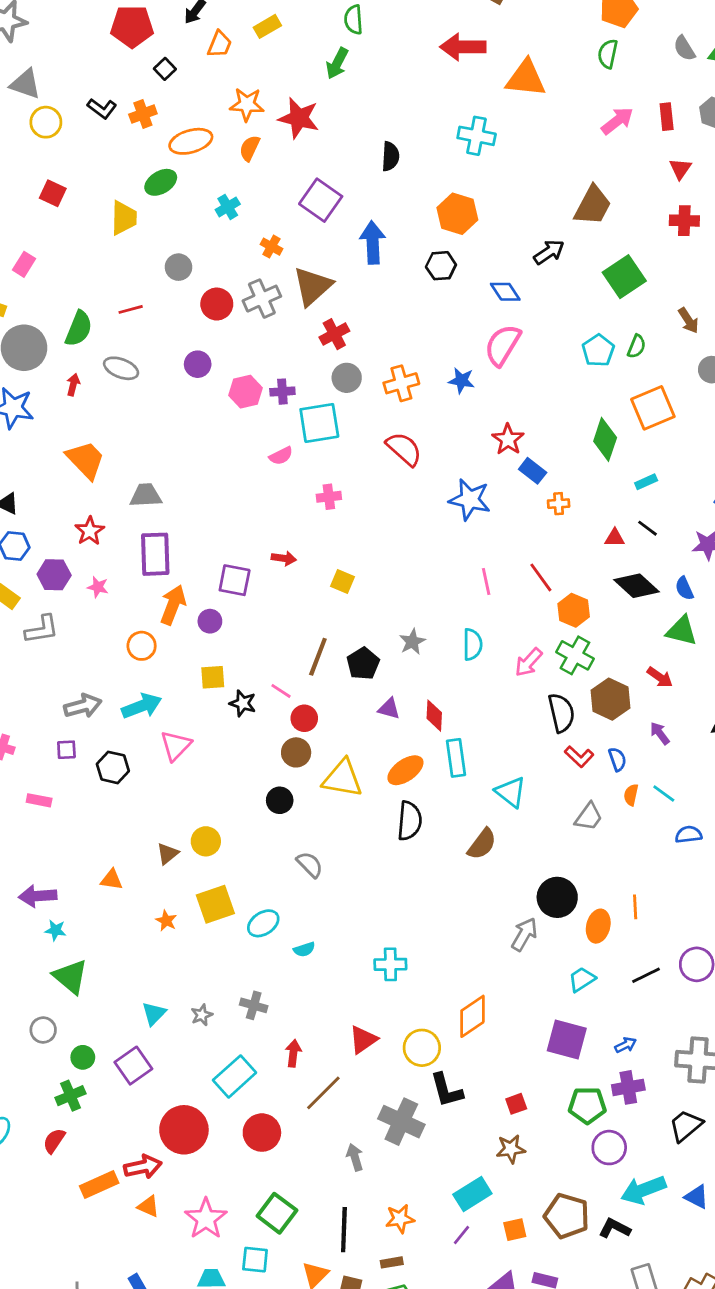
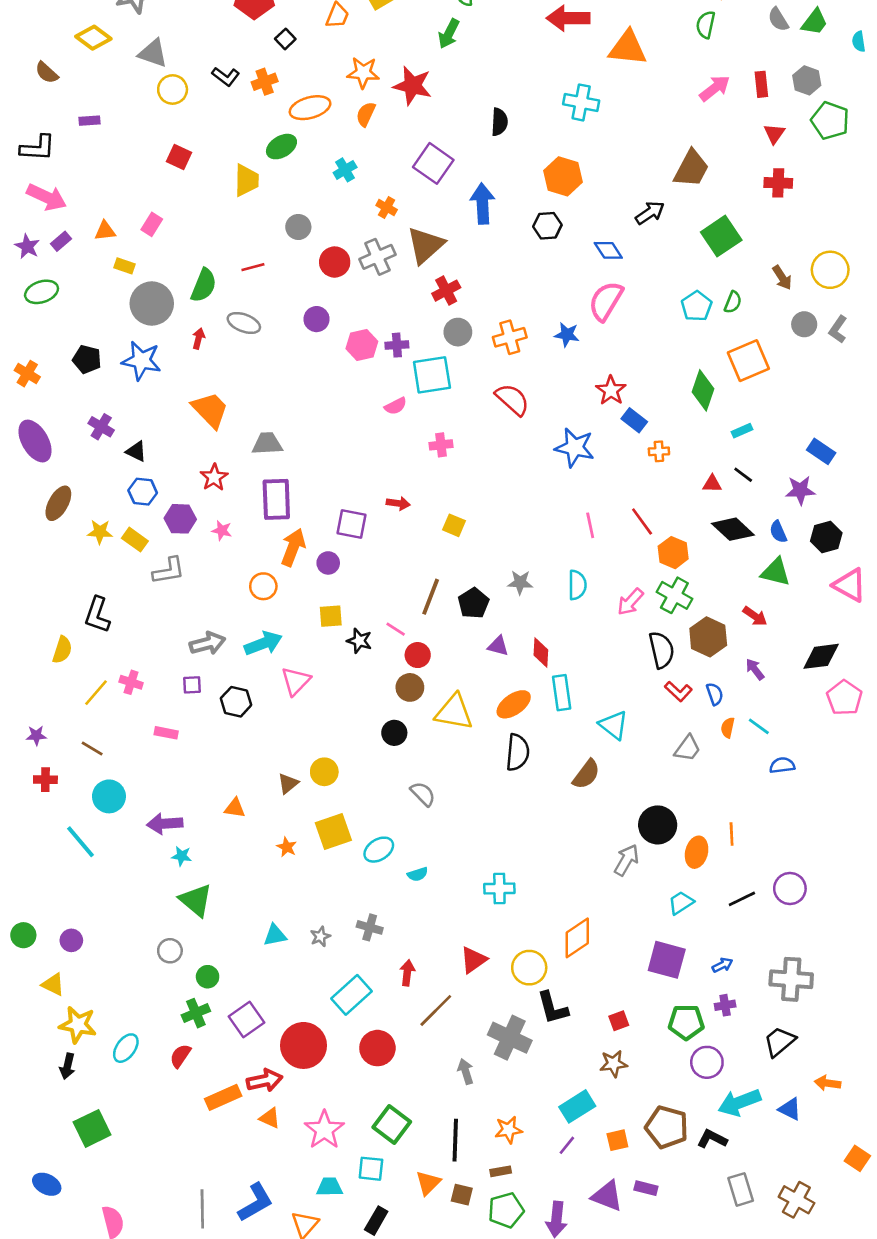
gray star: (412, 642) -> (520, 582), turned 30
cyan triangle: (154, 1014) -> (275, 935), turned 35
purple square: (133, 1066) -> (246, 1020), moved
purple cross: (628, 1087) -> (725, 1005), size x0.7

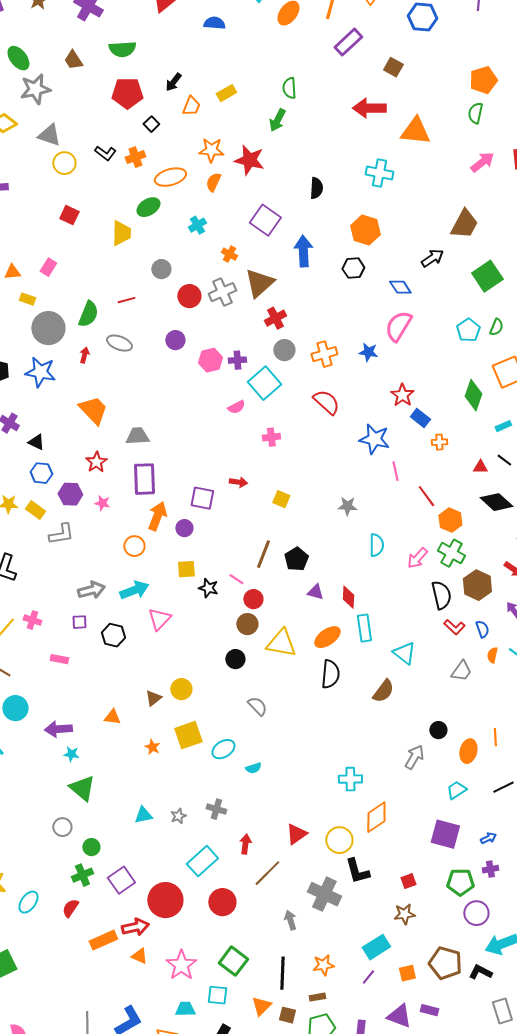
cyan square: (432, 375) -> (264, 383), turned -32
pink line: (590, 525) -> (395, 471), moved
gray star: (520, 582) -> (347, 506), moved
black circle: (658, 825) -> (438, 730), size x0.6
cyan cross: (499, 889) -> (350, 779), moved

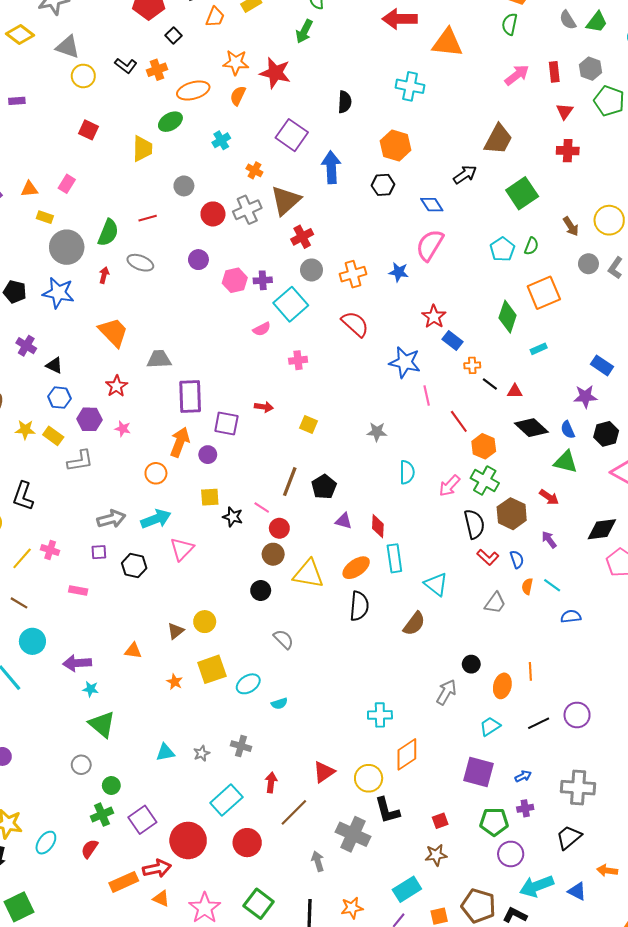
black line: (504, 460) -> (490, 384), moved
purple rectangle: (144, 479) -> (190, 397), moved

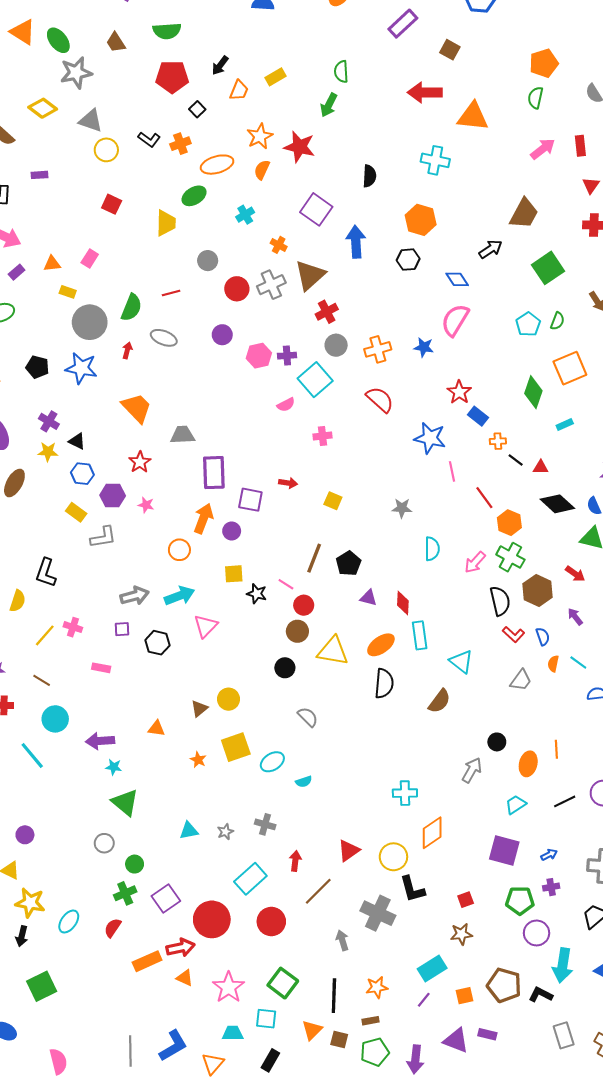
orange star: (236, 63) -> (260, 136), turned -30
yellow star: (25, 430) -> (48, 452), moved
cyan arrow: (537, 886) -> (563, 965), turned -60

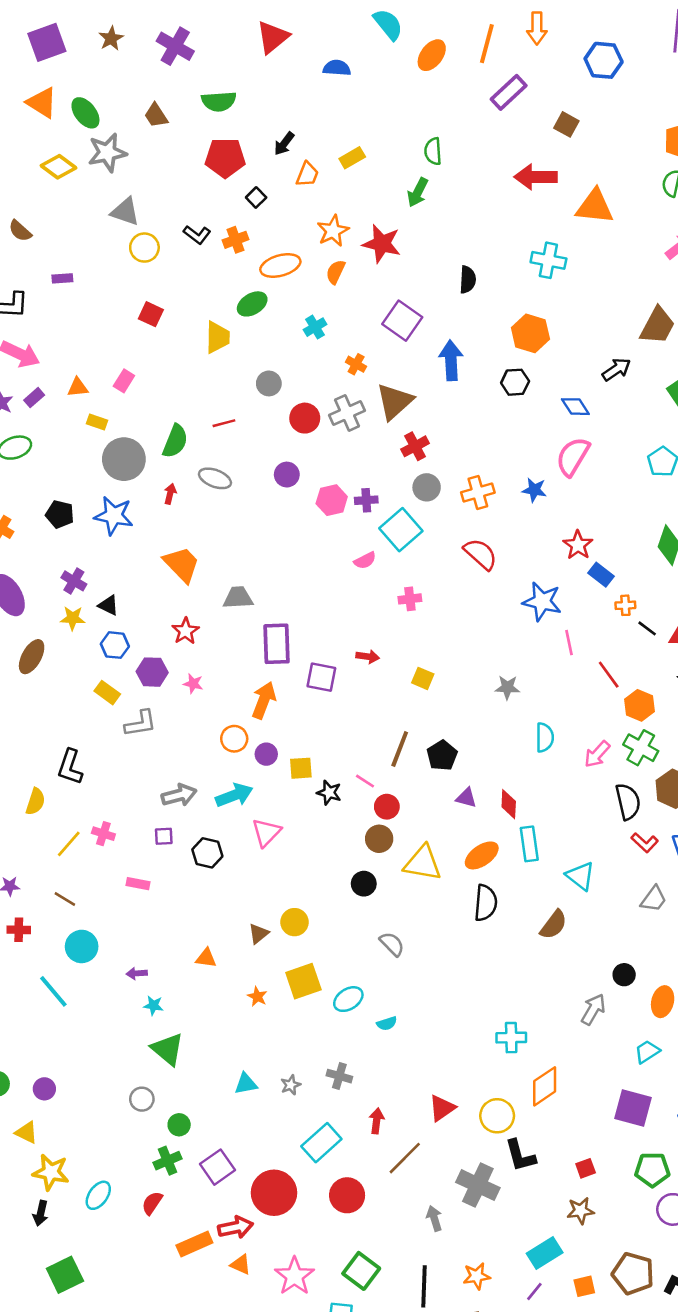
yellow diamond: (43, 108) -> (59, 167), moved
purple circle: (232, 531) -> (266, 754), moved
purple arrow: (100, 741) -> (137, 973), size x0.6

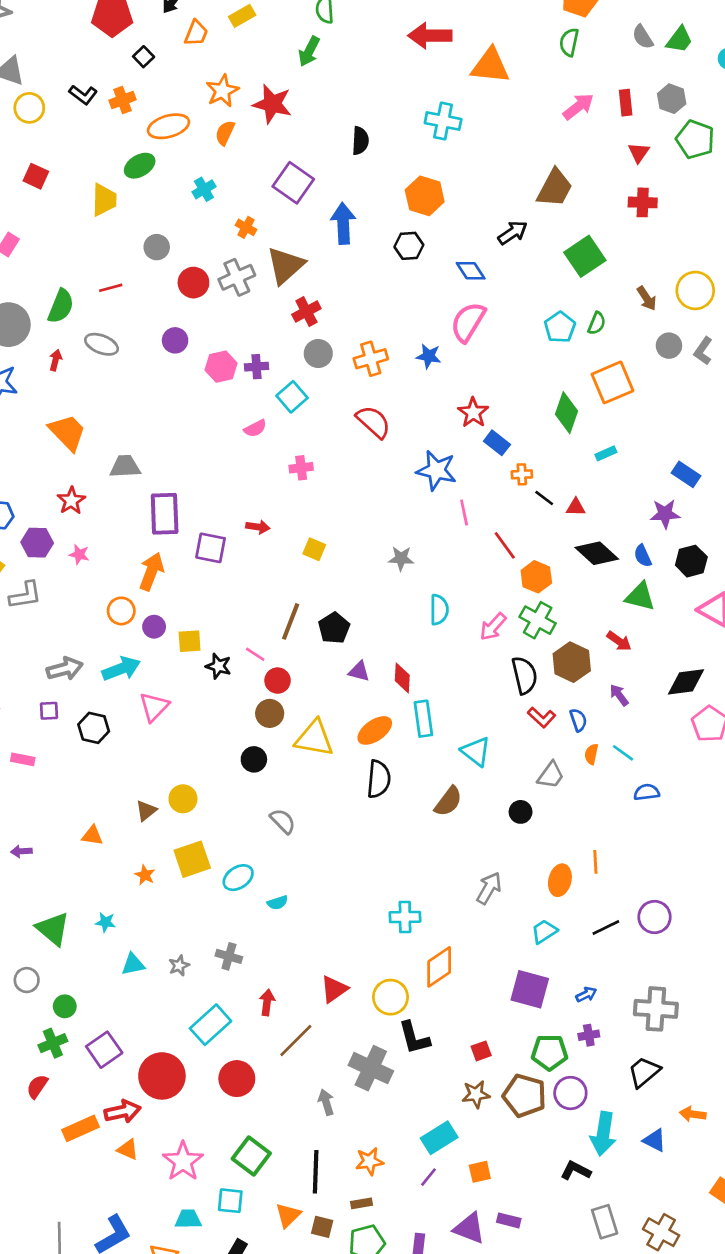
cyan square: (401, 530) -> (292, 397), size x0.7
black circle: (624, 975) -> (521, 812), moved
cyan star: (153, 1005) -> (105, 922), moved
brown pentagon: (633, 1274) -> (524, 1096), moved

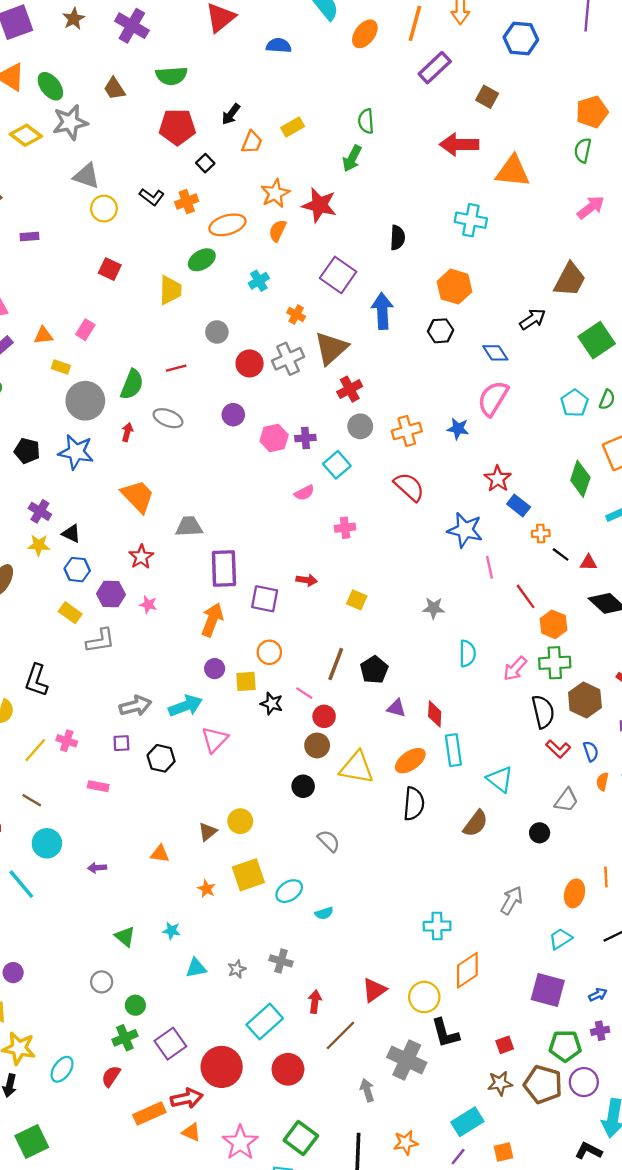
orange circle: (121, 611) -> (269, 652), moved
green cross: (538, 620) -> (555, 663), turned -32
green triangle: (53, 929) -> (125, 936), size x0.7

